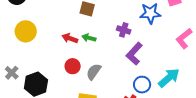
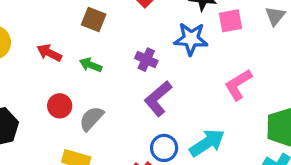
red arrow: (70, 38) -> (49, 53), moved

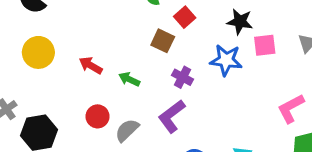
brown square: (94, 20) -> (163, 41), moved
pink L-shape: (238, 85) -> (291, 108), moved
purple L-shape: (158, 99) -> (172, 116), moved

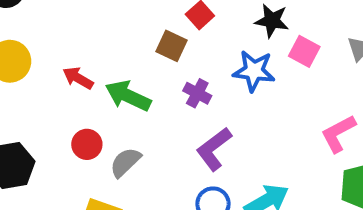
pink square: (265, 45) -> (304, 51), turned 35
green arrow: (129, 79) -> (128, 96), size x1.6
purple L-shape: (172, 116) -> (214, 149), moved

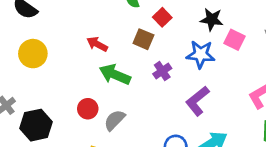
red arrow: (78, 78) -> (97, 44), moved
purple cross: (197, 93) -> (162, 71), turned 30
purple L-shape: (214, 149) -> (197, 101), moved

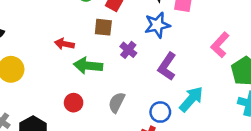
gray semicircle: (115, 120) -> (117, 102), moved

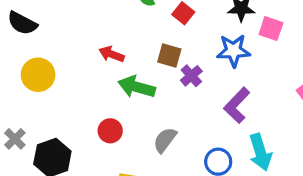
brown square: (103, 27) -> (169, 56), moved
cyan arrow: (191, 99) -> (260, 152), turned 112

